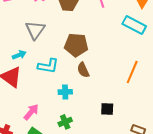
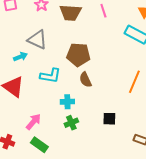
gray triangle: (35, 30) -> (37, 40), turned -40
cyan arrow: (19, 55) -> (20, 57), moved
green cross: (65, 122) -> (71, 123), moved

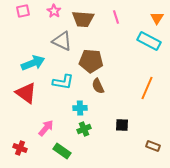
gray triangle: (37, 40) -> (62, 41), moved
cyan arrow: (20, 57) -> (33, 63), size x1.6
green rectangle: (39, 145) -> (62, 151), moved

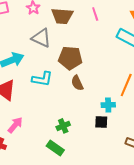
cyan cross: (80, 108) -> (108, 105), moved
pink arrow: (46, 128) -> (15, 125), moved
green rectangle: (62, 151) -> (55, 148), moved

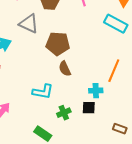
cyan L-shape: (42, 79) -> (43, 92), moved
green cross: (63, 126) -> (64, 113), moved

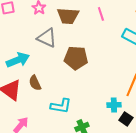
brown semicircle: (65, 69) -> (35, 83), moved
black square: (89, 108) -> (126, 119), moved, turned 32

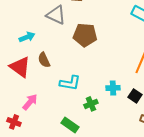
cyan arrow: (18, 60) -> (27, 37), size x0.7
cyan cross: (114, 105) -> (113, 88), moved

